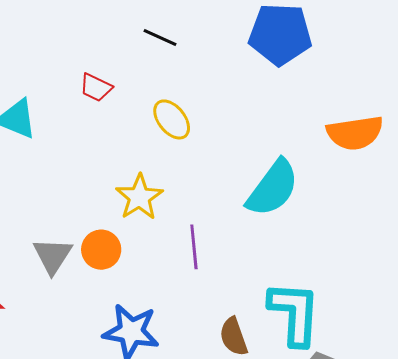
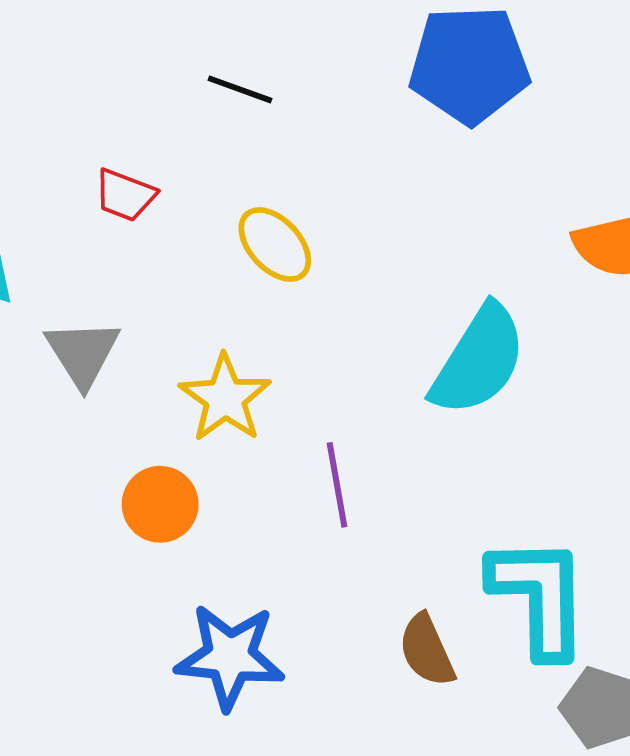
gray triangle: (53, 256) -> (83, 353), moved

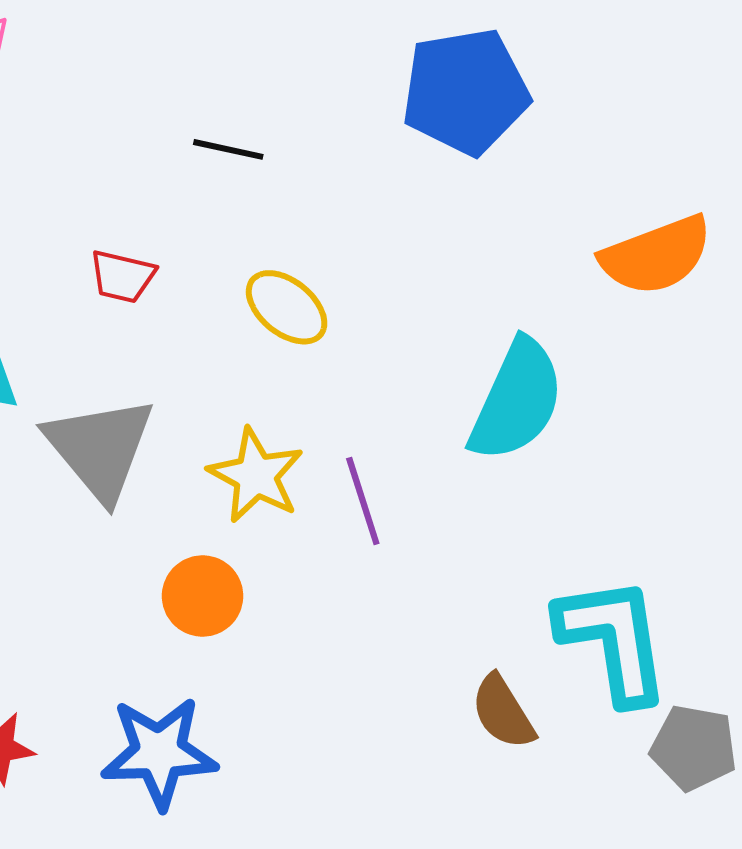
gray triangle: (83, 353) -> (100, 448), size x1.4
purple line: (337, 485) -> (363, 501), moved
blue star: (230, 657) -> (159, 753), moved

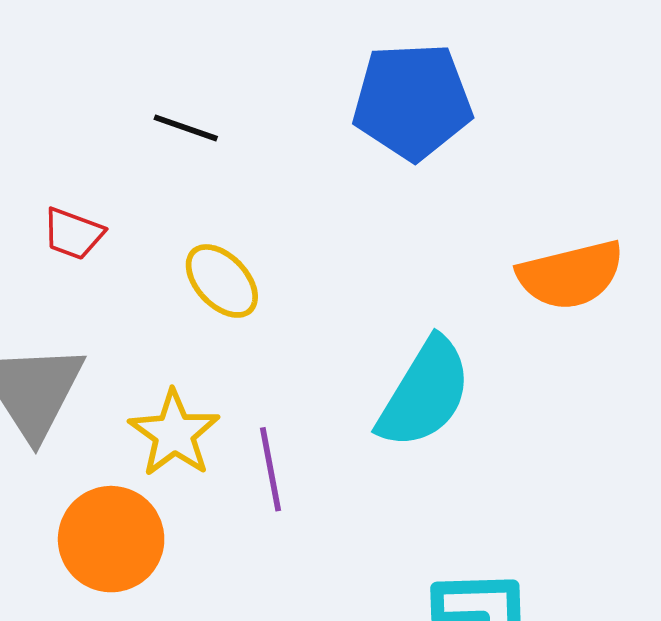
orange circle: (203, 596) -> (111, 539), size x1.4

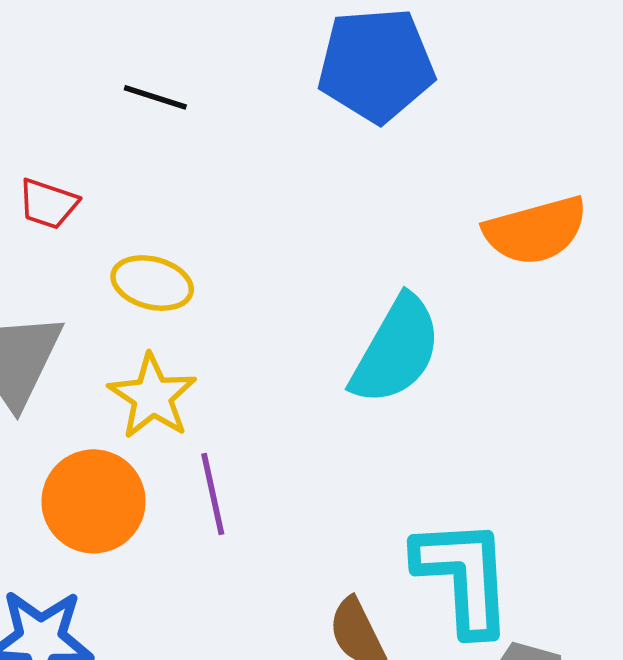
yellow ellipse: (222, 281) -> (152, 283), moved, turned -30
purple line: (270, 469) -> (213, 494), moved

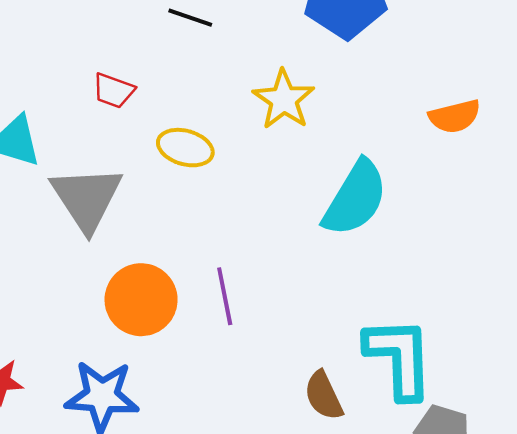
orange semicircle: (536, 230) -> (455, 116), size x0.7
yellow star: (152, 396) -> (284, 100), moved

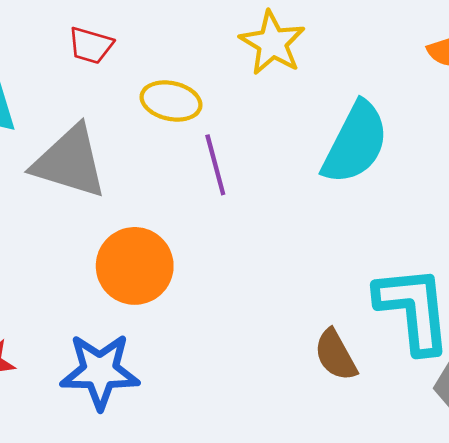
gray triangle: (87, 198) -> (70, 162), turned -36
purple line: (225, 296) -> (215, 165), moved

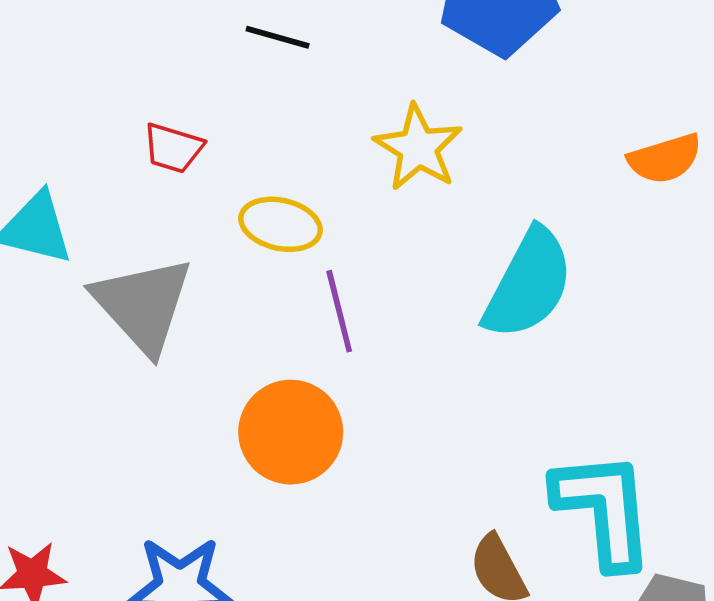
gray triangle: (70, 162) -> (143, 305), turned 30
orange circle: (135, 266) -> (291, 432), moved

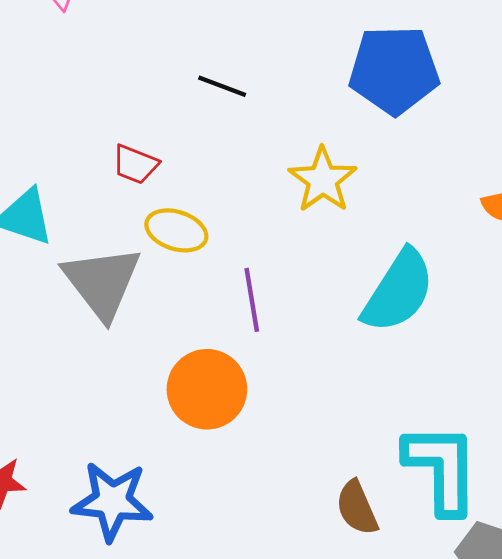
yellow ellipse: (281, 224) -> (176, 230), moved

